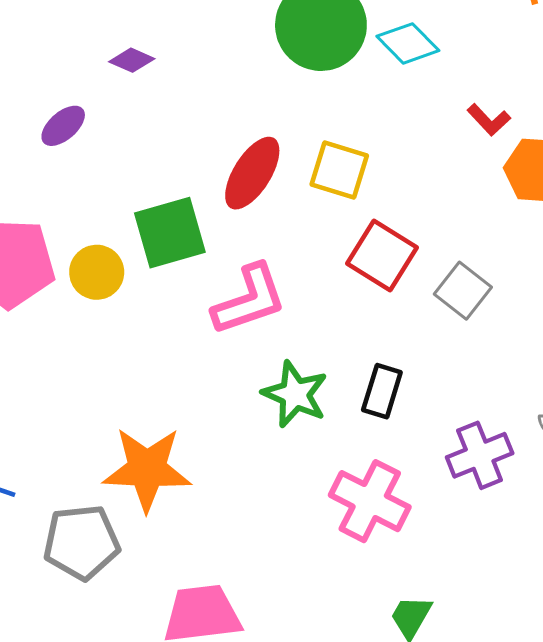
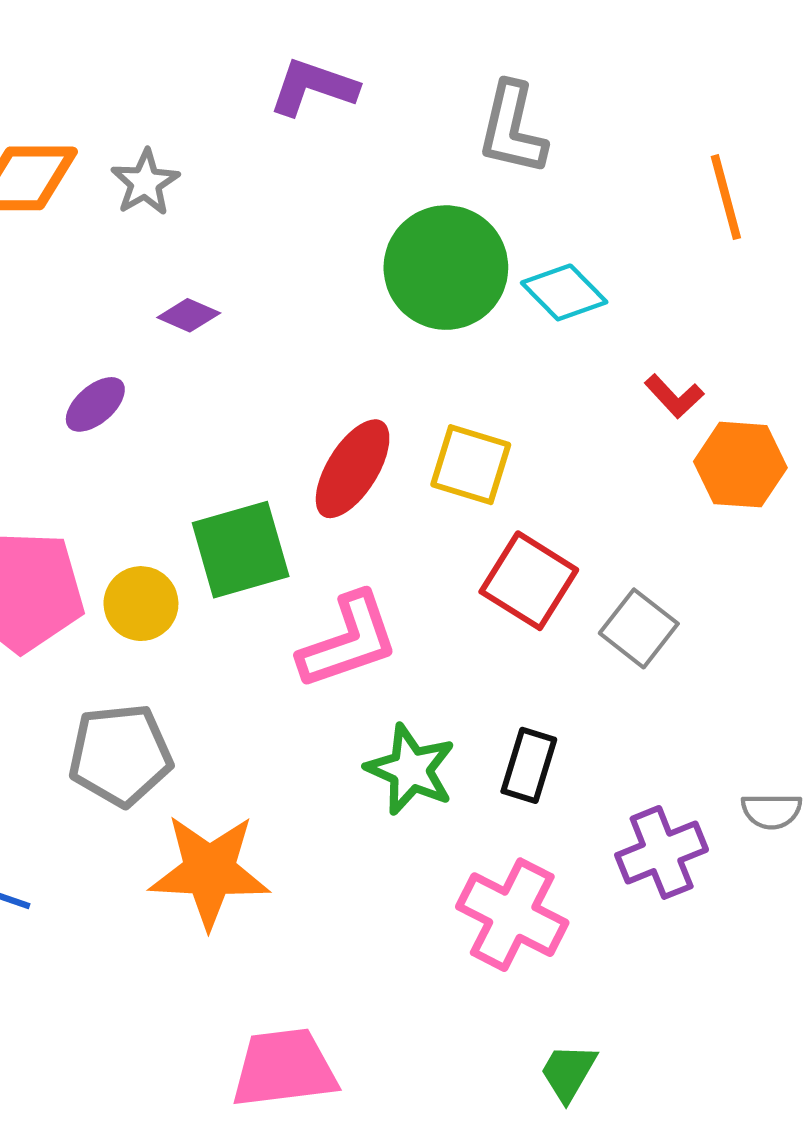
gray pentagon: (81, 542) -> (120, 755), moved

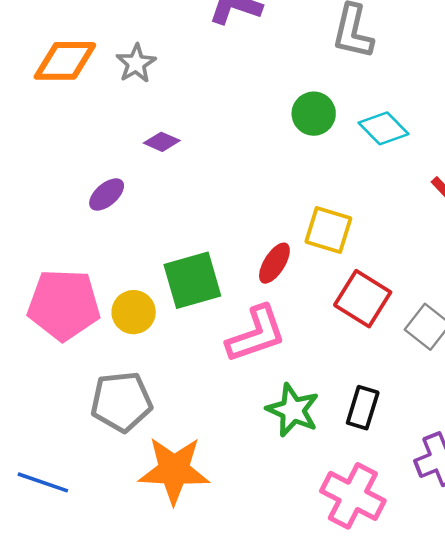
green circle: (446, 268) -> (314, 114), size x0.6
red ellipse: (353, 469) -> (274, 263), moved, size x0.7

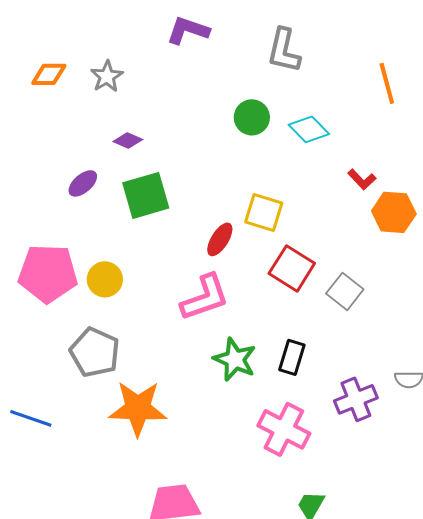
orange diamond: (65, 61) -> (49, 74), size x0.7
green square: (192, 280) -> (146, 195), moved
gray pentagon: (121, 402) -> (95, 352), turned 30

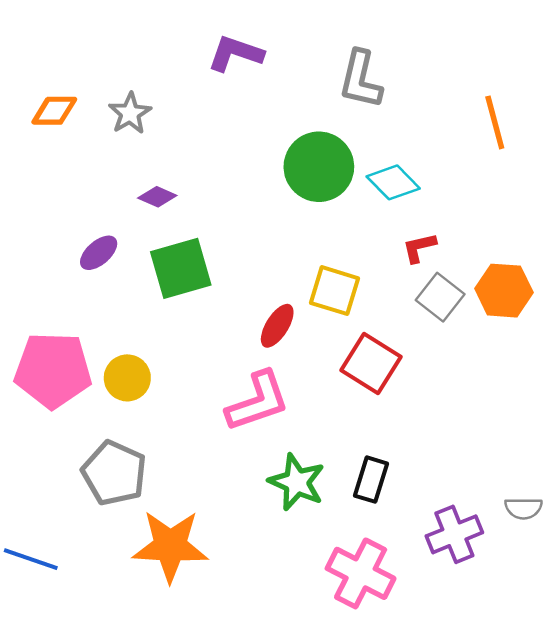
green circle: (252, 117) -> (319, 167), size x1.5
red L-shape: (362, 179) -> (419, 248), moved, turned 120
gray square: (345, 291) -> (440, 297), moved

